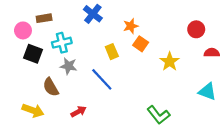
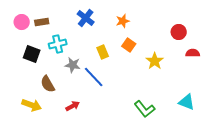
orange star: (131, 26) -> (123, 21), moved
pink circle: (23, 30) -> (22, 22), moved
gray star: (68, 66) -> (73, 65), moved
cyan triangle: (207, 92) -> (187, 102), moved

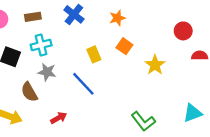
brown rectangle: (42, 22) -> (33, 17), moved
gray star: (73, 65) -> (47, 72), moved
cyan triangle: (187, 102) -> (193, 113), turned -42

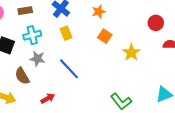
yellow rectangle: (94, 54) -> (66, 33), moved

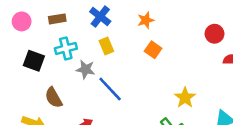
yellow star: (131, 52) -> (185, 98), moved
gray star: (37, 59) -> (85, 69), moved

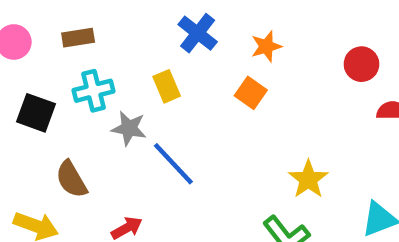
blue cross: (100, 17) -> (198, 33), moved
orange star: (146, 20) -> (266, 46), moved

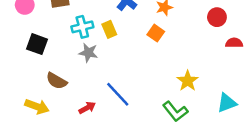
cyan cross: (94, 91) -> (82, 27), moved
blue line: (173, 164) -> (118, 94), moved
brown semicircle: (71, 179) -> (57, 81), turned -30

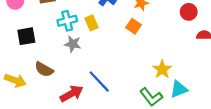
black square: (37, 44) -> (26, 36), turned -30
cyan triangle: (227, 103) -> (179, 89), moved
yellow arrow: (37, 107) -> (15, 80), moved
red arrow: (87, 108) -> (72, 94), size x1.5

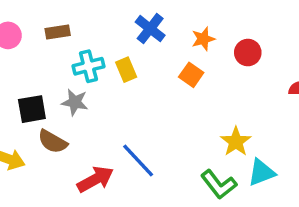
red circle: (189, 12) -> (248, 53), moved
black square: (26, 36) -> (32, 109), moved
gray star: (73, 44) -> (75, 102), moved

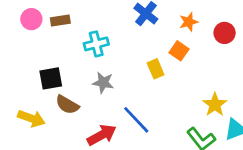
brown rectangle: (58, 32) -> (60, 21), moved
yellow rectangle: (126, 70) -> (156, 69), moved
gray star: (75, 102) -> (103, 83), moved

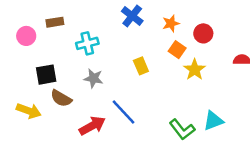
pink circle: (31, 19) -> (26, 36), moved
orange square: (179, 51) -> (177, 50), moved
yellow star: (215, 105) -> (195, 70), moved

